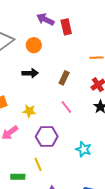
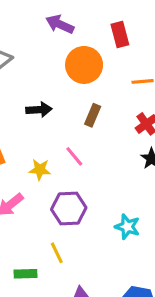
red rectangle: (66, 27) -> (120, 34), moved
orange circle: (34, 45) -> (84, 65), moved, size x1.5
pink line: (66, 107) -> (74, 156), moved

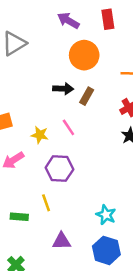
red rectangle: (120, 34) -> (108, 19), moved
black arrow: (39, 110) -> (63, 89), moved
cyan star: (127, 227) -> (106, 215), moved

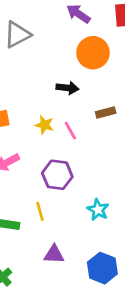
brown rectangle: (87, 96) -> (106, 112), moved, turned 42
yellow star: (40, 135) -> (44, 125), moved
cyan star: (106, 215) -> (98, 210), moved

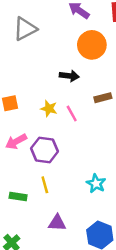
purple hexagon: (57, 175) -> (44, 150), moved

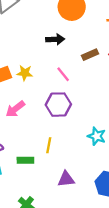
yellow star: (49, 109) -> (25, 73), moved
purple hexagon: (44, 150) -> (58, 105), moved
yellow line: (45, 185) -> (49, 145), turned 35

